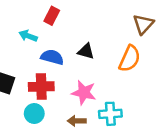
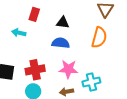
black triangle: (86, 51) -> (63, 22), moved
blue semicircle: (52, 57) -> (61, 43), moved

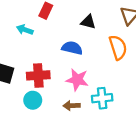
black triangle: (63, 22) -> (88, 22), moved
orange semicircle: (99, 37) -> (118, 47), turned -40

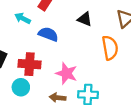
blue semicircle: (72, 48) -> (48, 34), moved

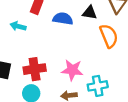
black triangle: (85, 19) -> (90, 13), moved
blue semicircle: (48, 34) -> (63, 19), moved

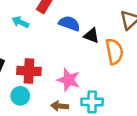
black triangle: (90, 13) -> (91, 36), moved

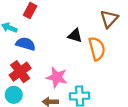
blue semicircle: (69, 23) -> (26, 44), moved
red cross: (29, 71) -> (20, 72), turned -35

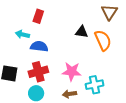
red cross: (20, 72) -> (38, 72), turned 30

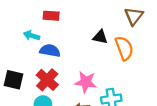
red rectangle: (38, 16) -> (51, 16), turned 72
red cross: (38, 72) -> (47, 80), turned -36

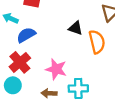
blue semicircle: (50, 51) -> (26, 35), turned -48

